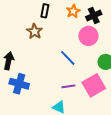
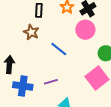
blue line: (68, 58) -> (59, 49), moved
purple line: (68, 86) -> (51, 82), moved

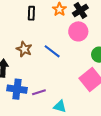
brown star: (31, 32) -> (24, 49), moved
purple line: (51, 82) -> (39, 92), moved

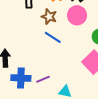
brown star: (24, 49) -> (49, 17), moved

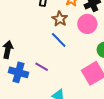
purple line: (43, 79) -> (42, 67), moved, turned 40

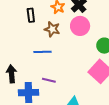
blue line: (59, 40) -> (43, 52), moved, turned -30

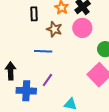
purple line: (49, 80) -> (47, 80), turned -72

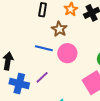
pink circle: (82, 28) -> (67, 53), moved

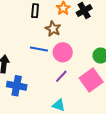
purple line: (42, 77) -> (61, 76), moved

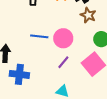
brown star: (53, 29) -> (88, 15), moved

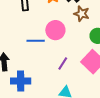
pink circle: (63, 38) -> (55, 30), moved

